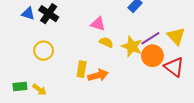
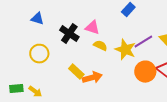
blue triangle: (28, 14) -> (37, 19), moved
black cross: (49, 14) -> (69, 34), moved
orange circle: (152, 56) -> (145, 72), moved
yellow rectangle: (82, 69) -> (76, 72), turned -56

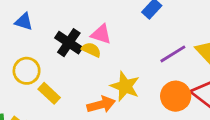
yellow semicircle: (100, 46) -> (91, 50), moved
yellow star: (125, 50) -> (125, 86), moved
yellow rectangle: (76, 72) -> (49, 93), moved

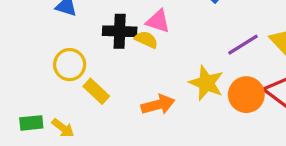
black cross: (69, 43) -> (120, 31), turned -32
yellow star: (125, 86) -> (206, 83), moved

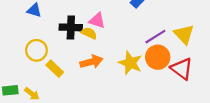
orange circle: (246, 95) -> (158, 57), moved
orange arrow: (158, 105) -> (91, 62), moved

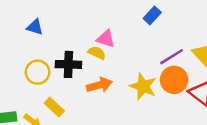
black cross: (71, 27) -> (68, 64), moved
yellow rectangle: (55, 69) -> (54, 107), moved

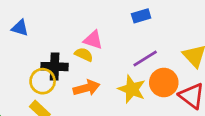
blue rectangle: (152, 15) -> (141, 16), turned 30
purple line: (172, 57) -> (145, 59), moved
yellow circle: (38, 72) -> (43, 81), moved

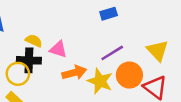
pink triangle: (93, 40) -> (58, 49), moved
yellow semicircle: (84, 55) -> (34, 41), moved
orange arrow: (87, 88) -> (74, 73), moved

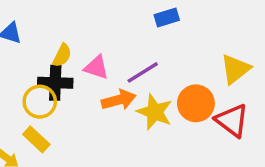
yellow semicircle: (34, 41) -> (62, 55), turned 91
yellow triangle: (158, 51) -> (235, 69), turned 35
purple line: (112, 53) -> (143, 72), moved

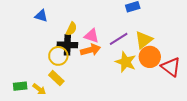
yellow triangle: (235, 69) -> (144, 40), moved
orange arrow: (119, 100) -> (90, 50), moved

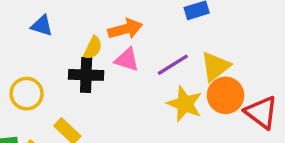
orange arrow: (90, 50) -> (125, 29), moved
yellow circle: (58, 56) -> (27, 94), moved

